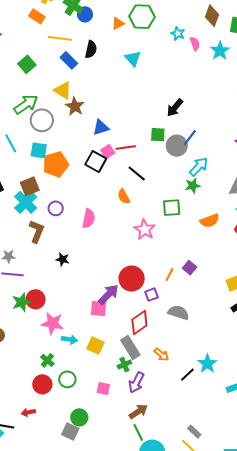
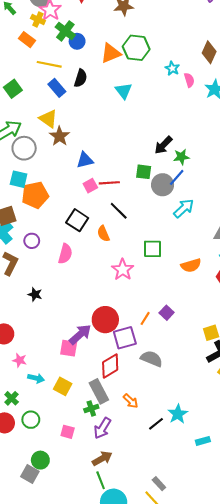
orange triangle: (118, 23) -> (111, 53), size x1.5
black square: (96, 161) -> (77, 220), moved
green star: (193, 186) -> (181, 157), moved
purple square: (152, 295) -> (125, 338), size x1.6
pink star: (52, 323) -> (20, 360), size x0.6

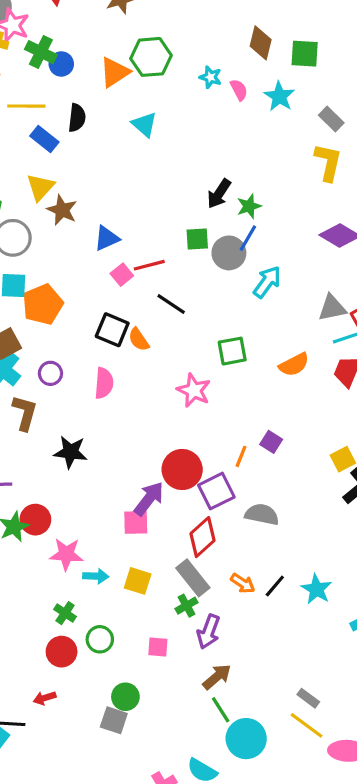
yellow triangle: (48, 119) -> (40, 187), turned 48
orange semicircle: (103, 234) -> (139, 339), moved
black star: (35, 294) -> (71, 452), size x1.5
pink star: (20, 360) -> (66, 554), size x1.5
black line: (156, 424) -> (275, 586), moved

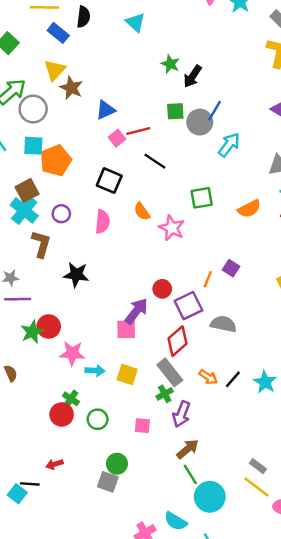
green star: (249, 206) -> (170, 64), moved, turned -30
orange semicircle: (139, 339) -> (142, 211), moved
red circle: (182, 470) -> (162, 289), size x0.6
red circle: (62, 652) -> (62, 414), moved

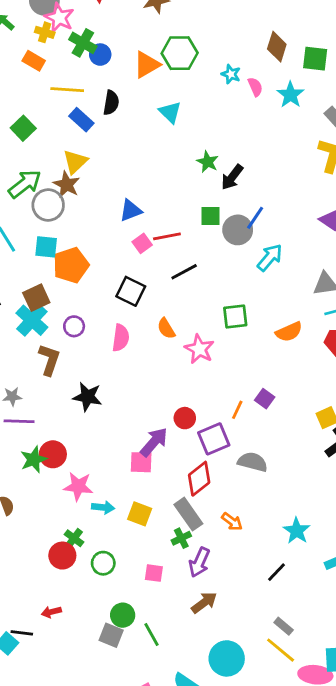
brown star: (71, 88) -> (67, 185), moved
black line: (155, 161) -> (184, 272), turned -65
black line: (233, 379) -> (277, 572), moved
green line: (190, 474) -> (152, 635), moved

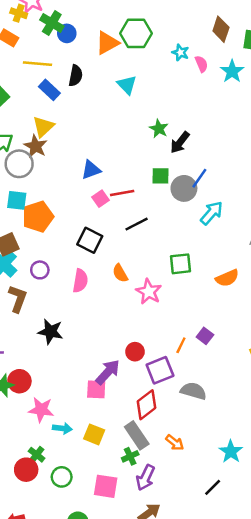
pink square: (154, 573) -> (106, 486), size x1.5

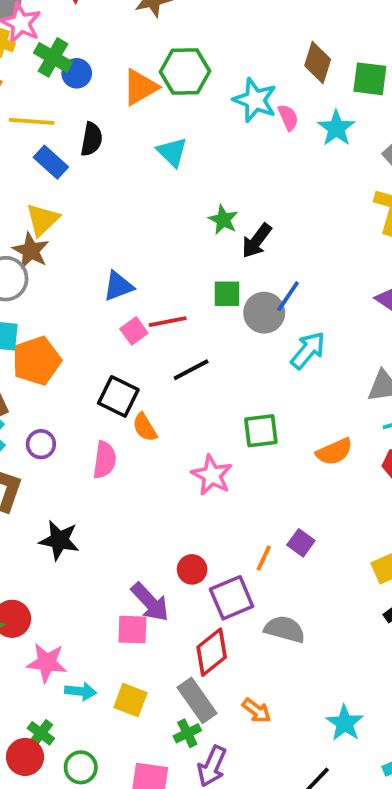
cyan star: (180, 53) -> (255, 100), size x1.6
orange semicircle: (120, 273) -> (145, 427), moved
purple arrow: (108, 372) -> (150, 602), turned 96

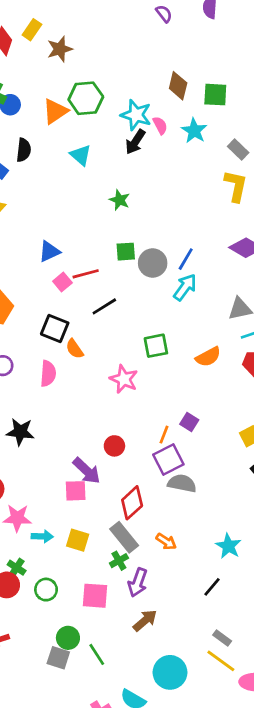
black arrow: (257, 241) -> (135, 142), moved
blue line: (288, 296) -> (186, 259), moved
purple square: (232, 598) -> (168, 459), moved

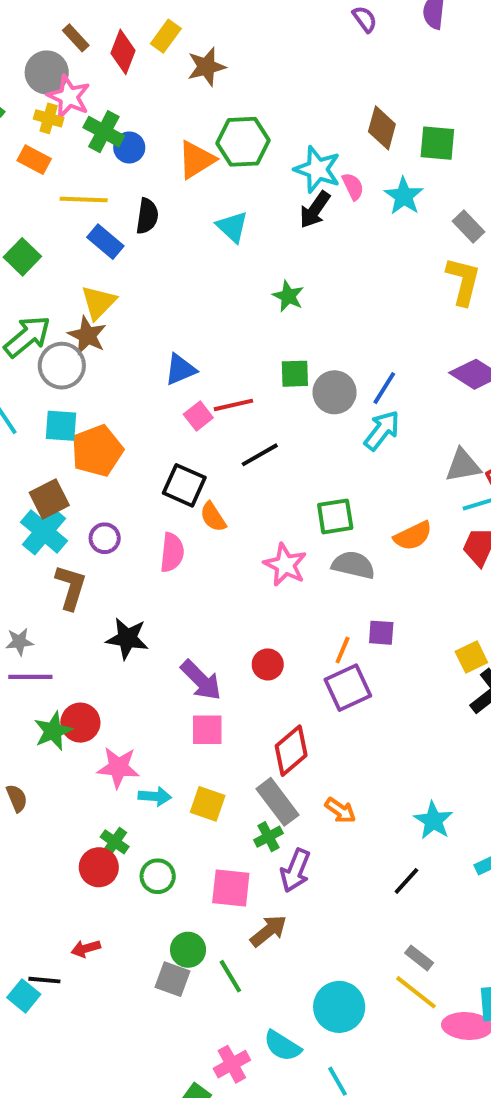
purple square: (189, 422) -> (381, 633), turned -30
purple arrow: (87, 471) -> (201, 680), moved
gray semicircle: (182, 483) -> (353, 565), moved
brown arrow: (145, 620) -> (269, 931), moved

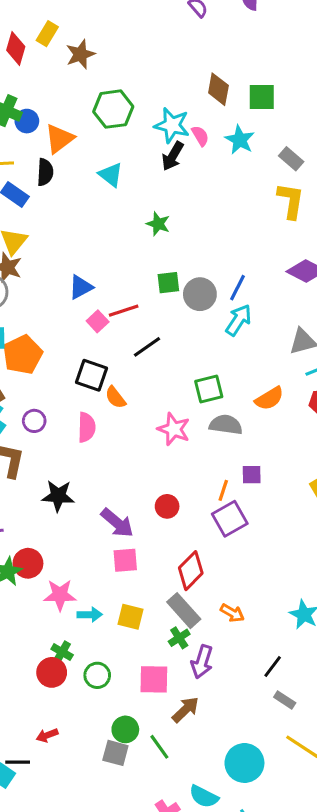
orange triangle: (196, 160) -> (59, 139), moved
black line: (406, 881) -> (273, 666), moved
gray rectangle: (419, 958) -> (285, 700), moved

